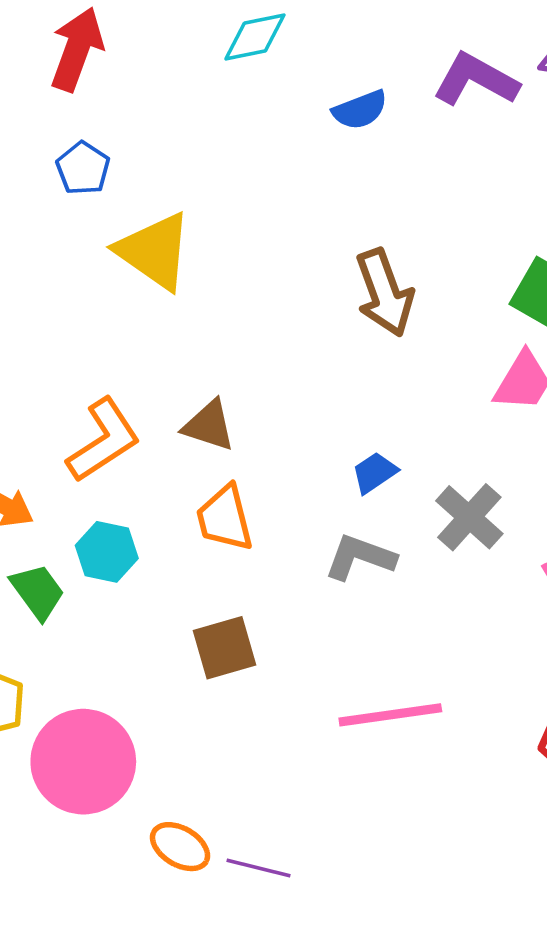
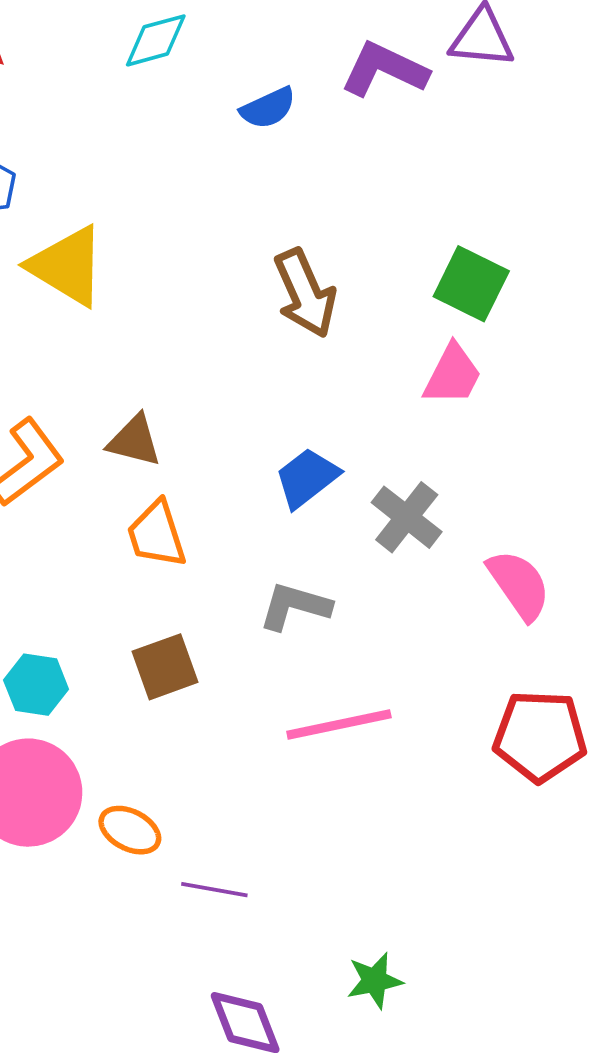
blue trapezoid: (375, 473) -> (307, 478), size x1.4
cyan hexagon: (107, 552) -> (36, 685), moved
gray L-shape: (360, 557) -> (295, 606), moved
orange ellipse: (180, 847) -> (130, 830), moved

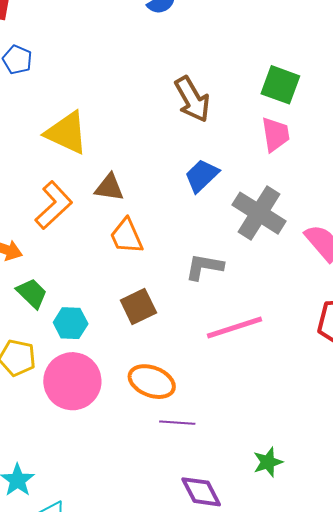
yellow triangle: (67, 266) -> (67, 133), moved
pink trapezoid: (453, 375) -> (275, 134), turned -30
blue trapezoid: (307, 478) -> (202, 176), moved
gray cross: (407, 517) -> (259, 213), size x1.4
orange ellipse: (130, 830) -> (152, 382), moved, size x1.4

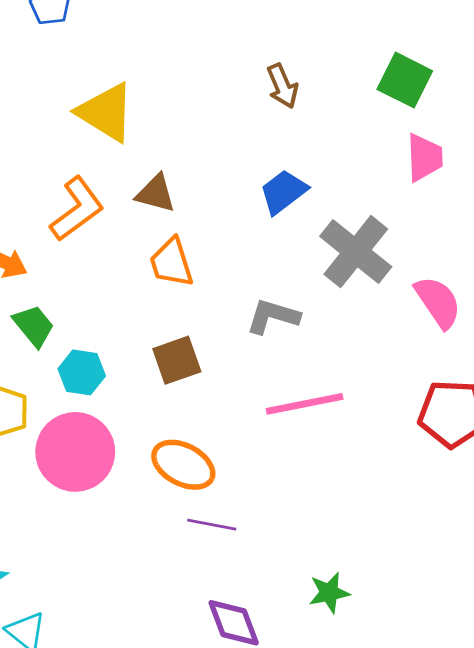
brown arrow: (192, 99) -> (282, 86), size x0.7
pink trapezoid: (275, 134) -> (424, 157), moved

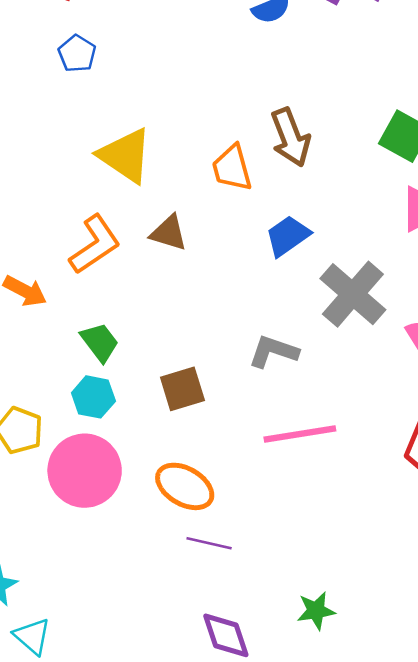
brown arrow: (282, 86) -> (291, 137), size x1.4
orange trapezoid: (171, 263) -> (232, 168), moved
green trapezoid: (34, 326) -> (100, 342), moved

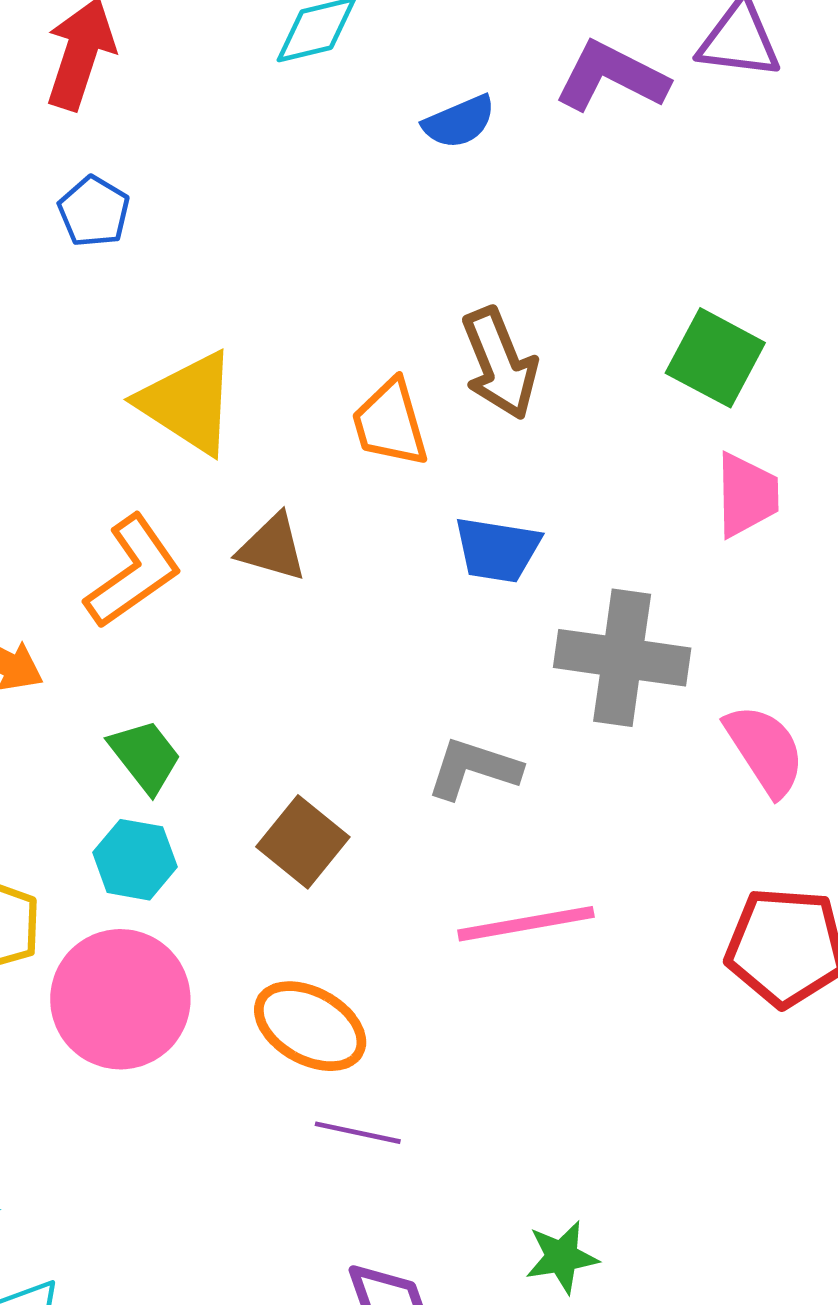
blue trapezoid: (288, 236) -> (497, 550), turned -135
gray cross: (353, 294) -> (622, 658), turned -32
brown square: (182, 389) -> (303, 842), turned -33

